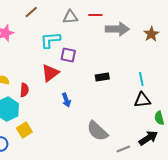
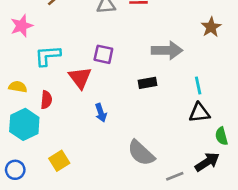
gray arrow: (117, 29) -> (167, 50), moved
cyan L-shape: (50, 40) -> (48, 56), moved
red triangle: (50, 73) -> (80, 78), turned -30
yellow square: (24, 130) -> (59, 161), moved

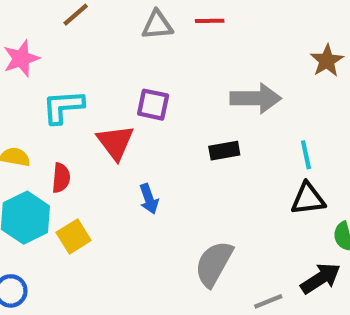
gray semicircle: (141, 153) -> (214, 264), turned 76
yellow square: (59, 161) -> (74, 236), moved

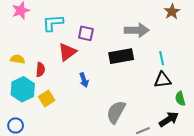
cyan L-shape: (63, 107) -> (53, 23), moved
red triangle: (115, 142) -> (67, 52), turned 30
black rectangle: (224, 151) -> (121, 56), size x1.6

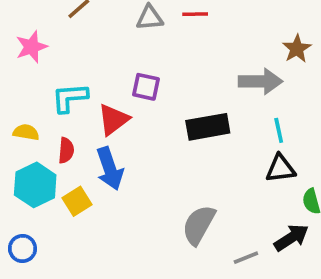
cyan L-shape: (53, 23) -> (70, 98), moved
gray arrow: (137, 30) -> (260, 81), moved
blue arrow: (84, 80) -> (110, 169), moved, size x1.6

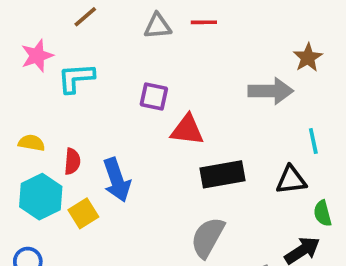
cyan L-shape: (70, 98) -> (76, 78), moved
red triangle: (113, 120) -> (187, 130), moved, turned 44
black rectangle: (208, 127) -> (222, 174), moved
cyan line: (279, 130) -> (313, 141), moved

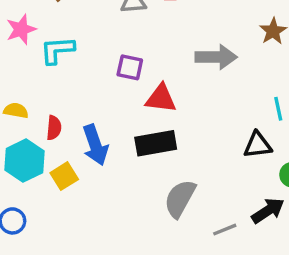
gray arrow: (271, 91) -> (216, 57), moved
black rectangle: (222, 174) -> (156, 143), moved

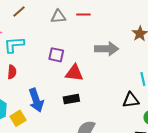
red semicircle: (54, 128) -> (12, 72), moved
black rectangle: (156, 143) -> (71, 99), size x0.7

